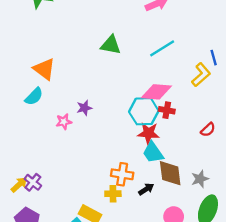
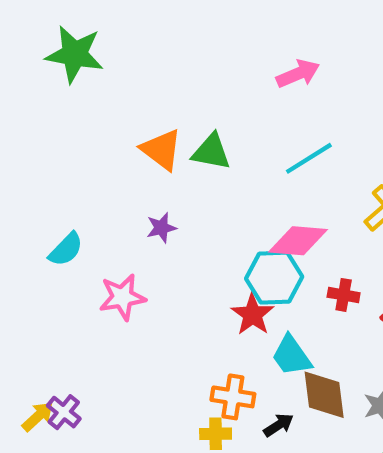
orange triangle: (44, 69) -> (161, 150), moved
purple star: (84, 108) -> (161, 228), moved
red cross: (167, 110) -> (344, 295), moved
pink star: (64, 122) -> (122, 297), size x1.5
red star: (148, 133) -> (252, 314), moved, turned 30

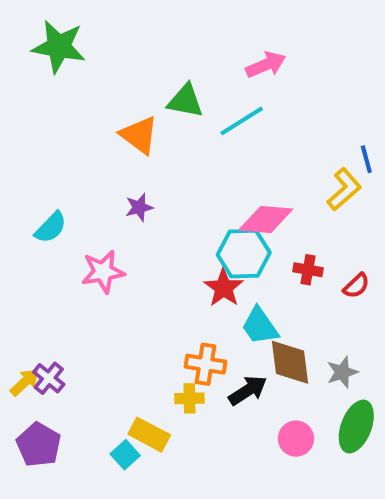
green triangle: (211, 152) -> (185, 101), moved
cyan line: (309, 158) -> (242, 121), moved
black arrow: (278, 425) -> (248, 390), size x1.4

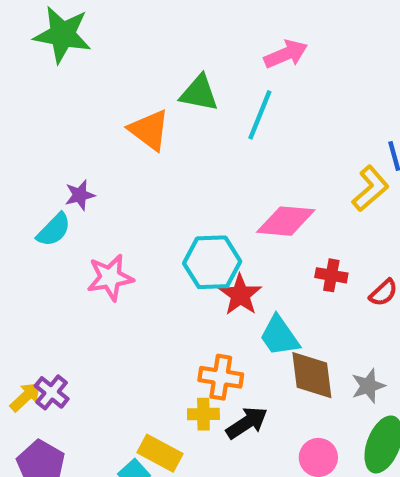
cyan line: (242, 121) -> (260, 115), turned -36
purple star: (139, 207) -> (80, 195), moved
cyan hexagon: (244, 254) -> (212, 262), moved
black arrow: (248, 390) -> (247, 423), moved

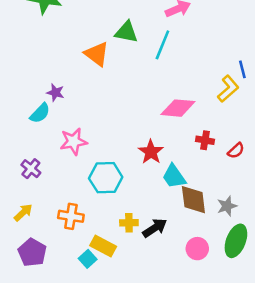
purple star: (80, 195) -> (55, 93), turned 30
cyan hexagon: (212, 262) -> (106, 178), moved
orange cross: (221, 377) -> (71, 216), moved
purple cross: (52, 392) -> (31, 169), moved

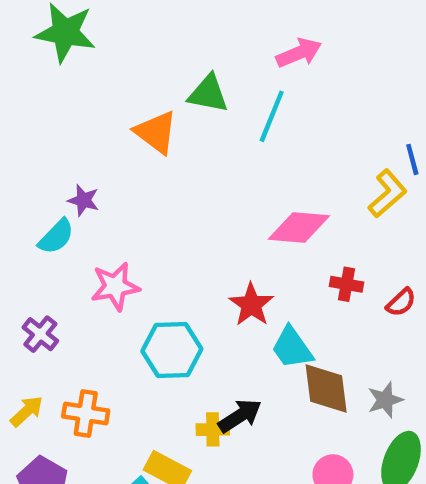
orange cross: (71, 216) -> (86, 414), moved
black arrow: (155, 228) -> (240, 416), moved

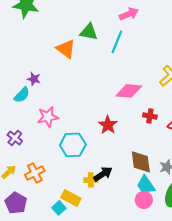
cyan trapezoid: (292, 348) -> (146, 185), moved
orange cross: (86, 414) -> (35, 173), turned -36

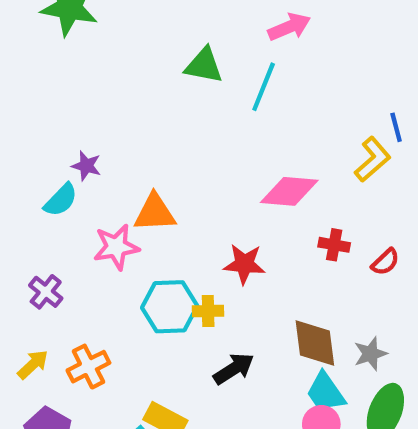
orange triangle: (66, 49) -> (155, 213), moved, turned -40
red star: (108, 125) -> (244, 264), turned -30
yellow cross: (91, 180) -> (208, 311), moved

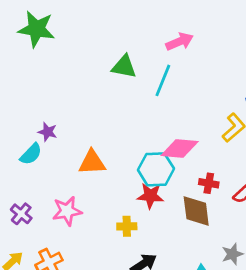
pink star: (116, 247) -> (67, 211), moved
cyan hexagon: (170, 307) -> (156, 169), moved
brown diamond: (315, 343) -> (196, 211), moved

